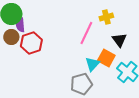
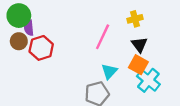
yellow cross: (106, 17) -> (135, 19), moved
orange square: (106, 58) -> (138, 65), moved

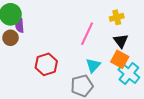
red hexagon: (41, 48) -> (46, 64), moved

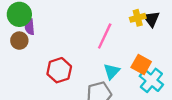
black triangle: (121, 41) -> (151, 19), moved

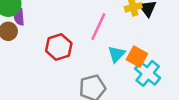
red hexagon: (59, 70) -> (59, 47), moved
cyan triangle: (112, 71) -> (116, 54), moved

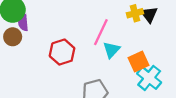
cyan triangle: (116, 54) -> (111, 50), moved
orange square: (137, 57) -> (139, 61), turned 36

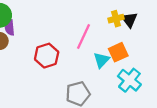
cyan triangle: (111, 50) -> (101, 60), moved
orange square: (139, 61) -> (118, 52), moved

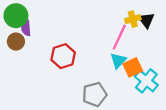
pink line: (84, 37) -> (119, 37), moved
orange square: (118, 52) -> (133, 67), moved

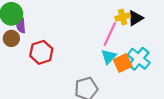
black triangle: (146, 20) -> (135, 18), turned 35
red hexagon: (63, 56) -> (41, 52), moved
cyan cross: (146, 81) -> (139, 59), moved

